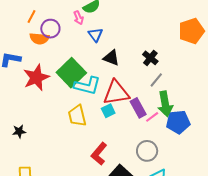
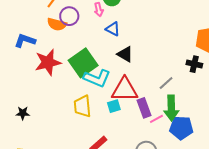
blue triangle: (95, 35) -> (113, 29), turned -35
black cross: (150, 58) -> (194, 64), moved, turned -35

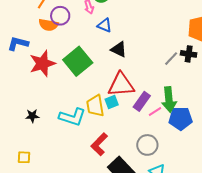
cyan L-shape: (97, 78) -> (72, 117), moved
gray line: (166, 83) -> (171, 59), moved
yellow trapezoid: (82, 106) -> (95, 106), moved
purple rectangle: (144, 108) -> (142, 101), turned 60
black star: (23, 113) -> (32, 116), moved

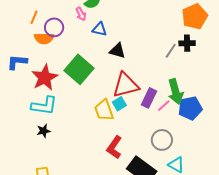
cyan L-shape: (72, 117) -> (44, 106), moved

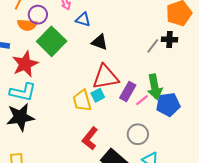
green square: (79, 69) -> (52, 41), moved
black star: (44, 131) -> (20, 117), size x2.0

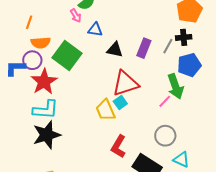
purple circle: (38, 15) -> (32, 60), moved
purple rectangle: (128, 91) -> (144, 48), moved
blue pentagon: (168, 104) -> (189, 65), moved

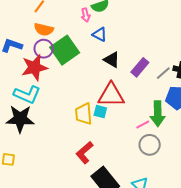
purple circle: (32, 60) -> (44, 49), moved
cyan square: (120, 103) -> (100, 112), turned 32
gray circle: (165, 136) -> (150, 145), moved

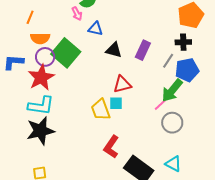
gray line: (163, 73) -> (168, 61), moved
red triangle: (111, 95) -> (122, 84), size x0.7
green arrow: (158, 114) -> (172, 91), turned 55

